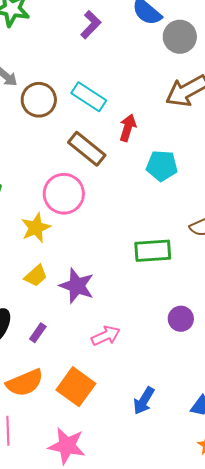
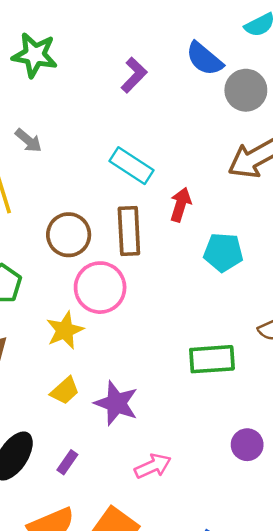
brown circle: (39, 100) -> (69, 235), moved
brown rectangle: (87, 149) -> (129, 231), turned 48

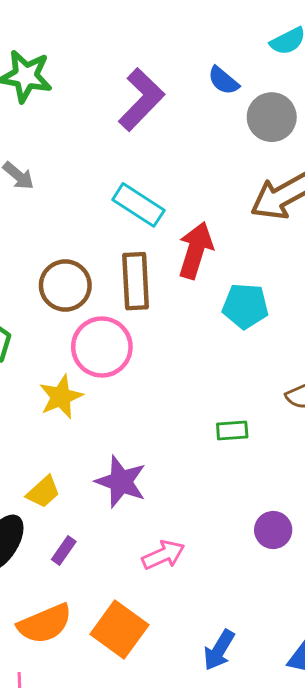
blue semicircle: (204, 59) -> (223, 81), size x0.7
purple L-shape: (134, 75) -> (141, 100), size x1.5
red arrow: (180, 205) -> (196, 250), size x1.4
green rectangle: (212, 359) -> (232, 430), size x0.6
yellow trapezoid: (65, 391) -> (43, 492), moved

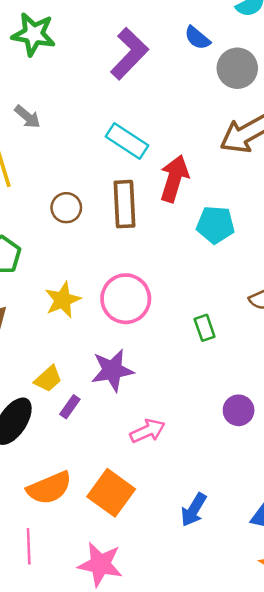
brown circle: (65, 285) -> (66, 208), size x0.7
pink circle: (102, 347) -> (126, 299), moved
green rectangle: (232, 430) -> (205, 328), turned 75
purple star: (121, 482) -> (112, 370), turned -30
purple rectangle: (64, 550) -> (70, 407), moved

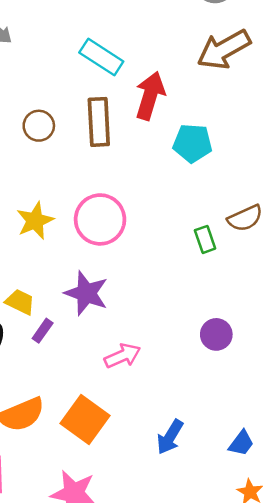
green rectangle: (205, 328) -> (205, 239), moved
purple star: (112, 370) -> (86, 293), turned 30
yellow trapezoid: (48, 379) -> (20, 302), turned -112

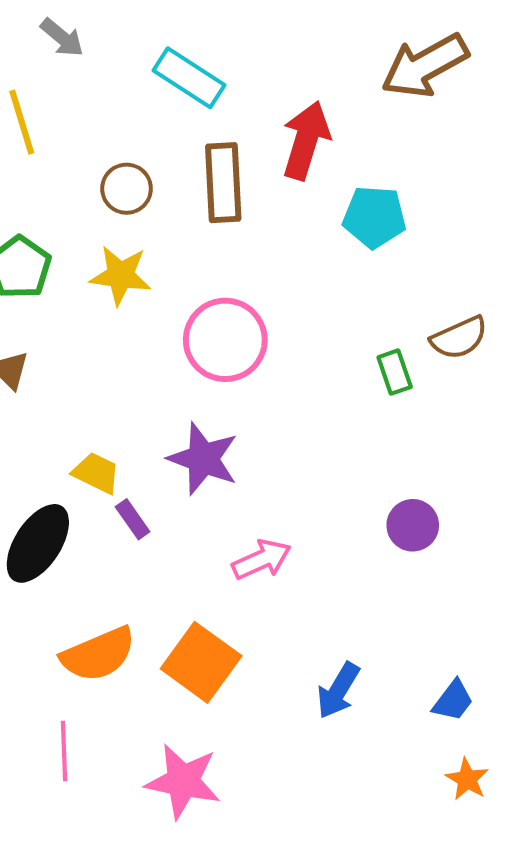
cyan rectangle: (101, 57) -> (189, 78), moved
yellow star: (35, 221) -> (120, 275), moved, turned 30
purple rectangle: (43, 331) -> (133, 519), turned -70

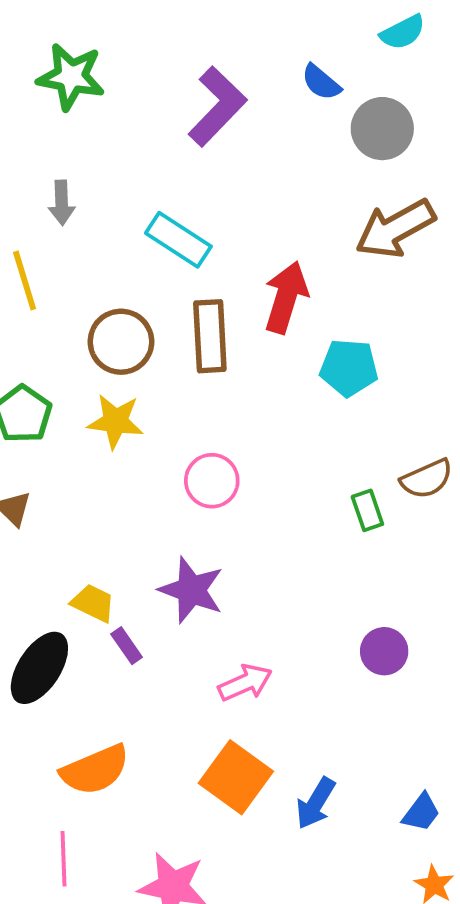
gray arrow: (62, 37) -> (62, 203), turned 48
brown circle: (127, 189) -> (121, 342), size x1.4
pink circle: (225, 340) -> (212, 481), size x0.7
orange square: (201, 662) -> (236, 777), moved

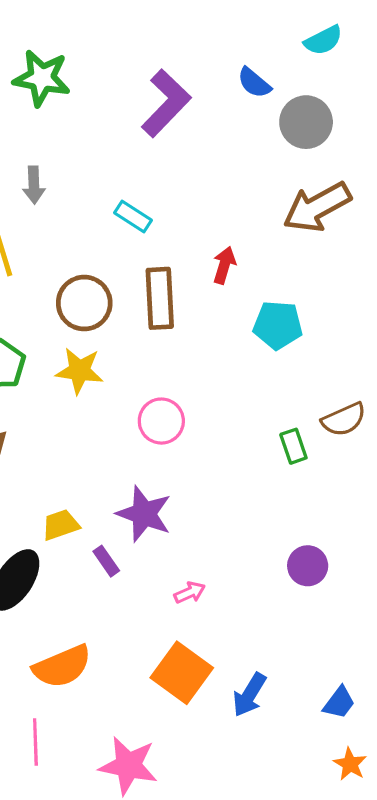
cyan rectangle: (178, 240) -> (133, 216), size x0.7
red arrow: (286, 297) -> (224, 265), size x0.6
yellow trapezoid: (93, 603) -> (61, 525), turned -45
purple rectangle: (127, 646) -> (106, 561), moved
pink arrow: (245, 683) -> (190, 593), size x0.7

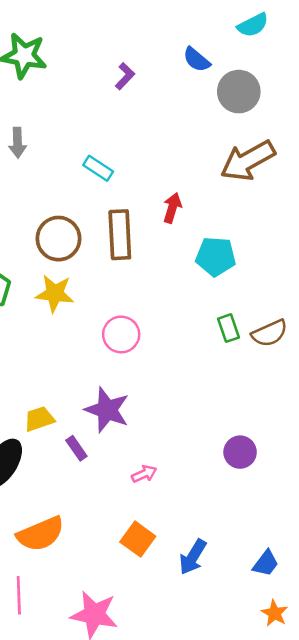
purple L-shape: (166, 103) -> (125, 76), size x0.5
green rectangle: (293, 446) -> (229, 328), moved
orange square: (182, 673) -> (138, 539), size x0.7

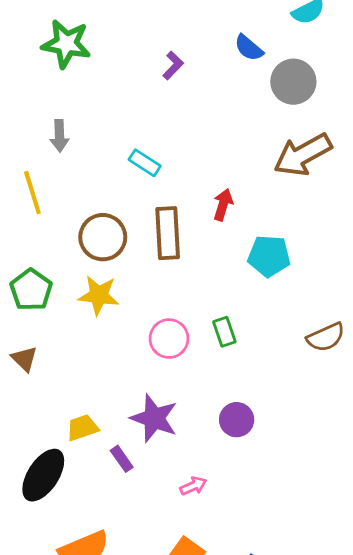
green rectangle: (229, 328) -> (224, 332), moved
purple circle: (240, 452) -> (237, 420), moved

